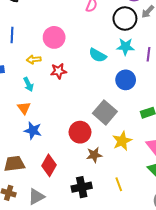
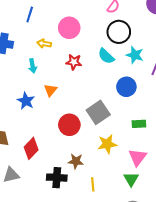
black circle: (125, 19) -> (119, 32), moved
red star: (59, 71) -> (74, 62), moved
orange triangle: (24, 108) -> (50, 90), moved
blue star: (33, 131) -> (26, 101), moved
brown star: (94, 155) -> (76, 161), moved

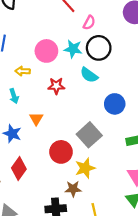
cyan star: (135, 55) -> (73, 49), moved
yellow star: (107, 144) -> (85, 168), moved
red diamond: (31, 148) -> (19, 169), moved

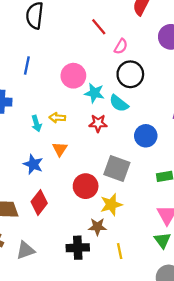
cyan star: (73, 49) -> (94, 93), moved
yellow arrow: (23, 71) -> (57, 118), moved
red star: (56, 86) -> (98, 123), moved
gray square: (89, 135) -> (117, 168), turned -30

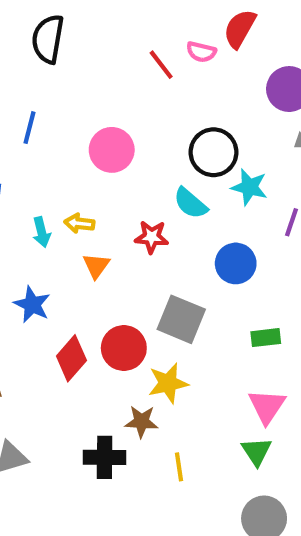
pink semicircle: (121, 46) -> (201, 52), moved, turned 70
cyan star: (94, 93) -> (249, 187), moved
orange triangle: (60, 149) -> (96, 266), moved
red diamond: (39, 203) -> (71, 358), moved

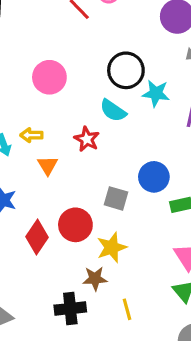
red star: (152, 237) -> (87, 139), turned 30
blue circle: (236, 263) -> (154, 177), moved
gray square: (181, 319) -> (116, 198), size x0.7

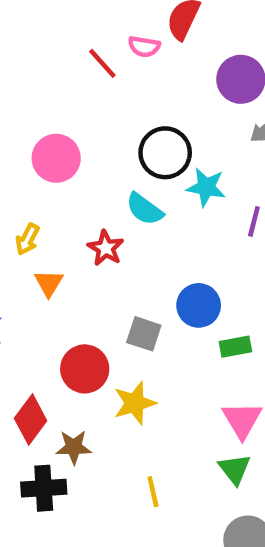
yellow arrow: (31, 135) -> (27, 239), turned -65
red diamond: (37, 237) -> (31, 420), moved
brown star: (95, 279) -> (74, 447), moved
black cross: (70, 309) -> (44, 488), moved

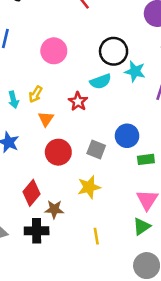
cyan semicircle: (145, 209) -> (101, 81), turned -60
red circle: (85, 369) -> (58, 152), moved
green triangle: (235, 469) -> (142, 226), turned 30

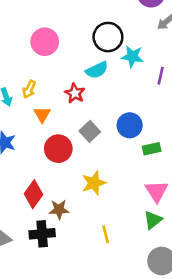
gray square: (96, 150) -> (90, 131), moved, turned 30

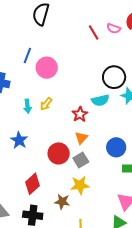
pink circle: (45, 42) -> (47, 68), moved
orange triangle: (42, 114) -> (81, 138), moved
gray square: (90, 131) -> (81, 160), moved
brown star: (59, 210) -> (62, 202), moved

